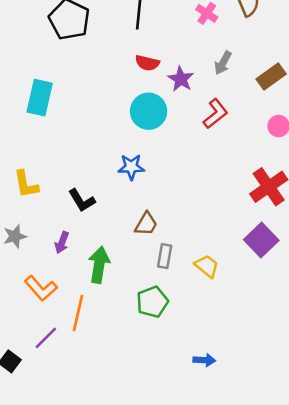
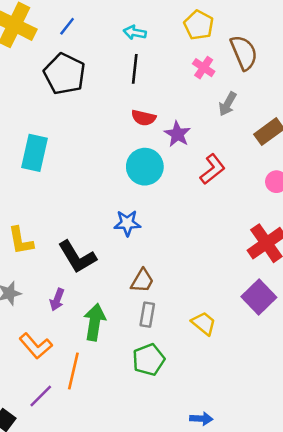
gray arrow: (223, 63) -> (228, 104), moved
black L-shape: (82, 200) -> (77, 257), size x1.4
gray rectangle: (165, 256) -> (147, 315), moved

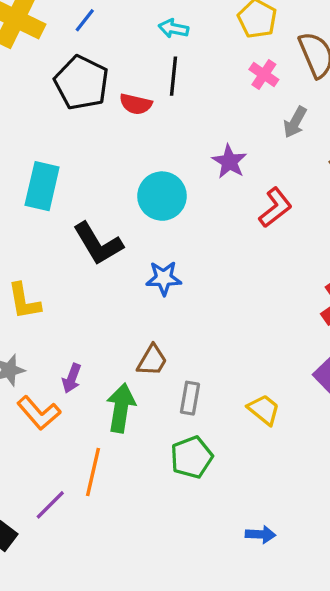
red semicircle: (144, 118) -> (136, 104), moved
cyan circle: (145, 167) -> (162, 196), moved
black L-shape: (77, 257) -> (98, 244), moved
brown trapezoid: (142, 281) -> (152, 360), moved
orange L-shape: (36, 346) -> (39, 413), moved

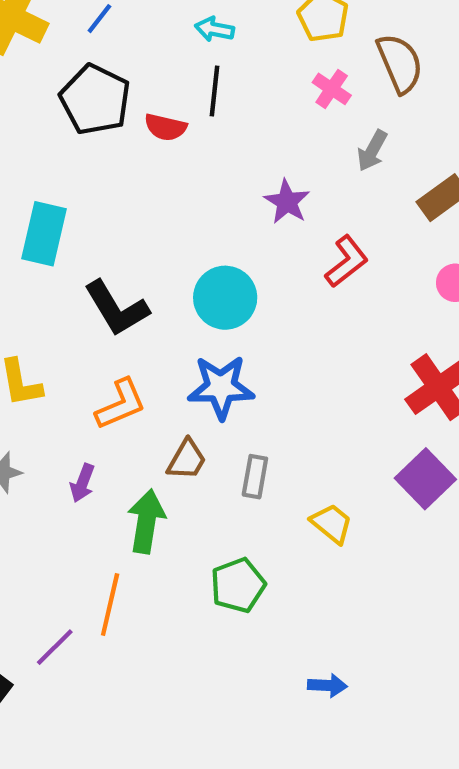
cyan circle: (162, 196) -> (225, 298), moved
blue star: (164, 278) -> (221, 387), moved, size x1.4
gray rectangle: (190, 398) -> (255, 477), moved
orange L-shape: (39, 413) -> (121, 404), moved, turned -72

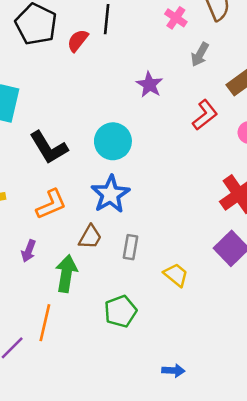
red semicircle: (165, 127) -> (78, 41), turned 115
red L-shape: (347, 261) -> (205, 115), moved
blue star: (221, 387) -> (110, 194), turned -30

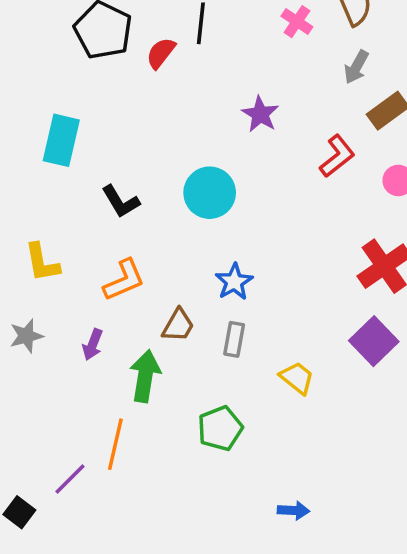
gray arrow: (200, 54) -> (356, 67), moved
black L-shape: (49, 148) -> (121, 201), size x0.7
blue star: (110, 194) -> (234, 282), moved, size x0.7

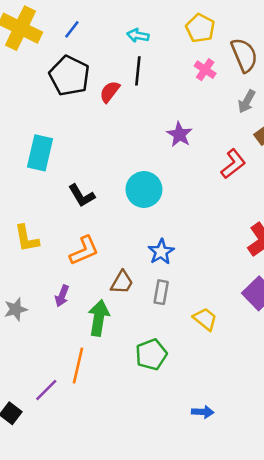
gray star: (26, 336) -> (16, 309), moved

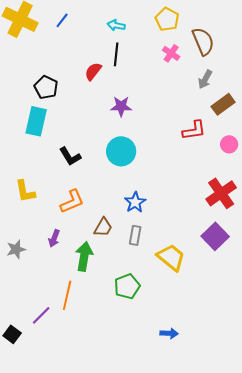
black pentagon: (69, 76) -> (46, 87), moved, size x0.7
purple star: (179, 134) -> (121, 106), moved, turned -30
red L-shape: (233, 164) -> (194, 130), turned 30
yellow trapezoid: (205, 319) -> (171, 257), size x1.4

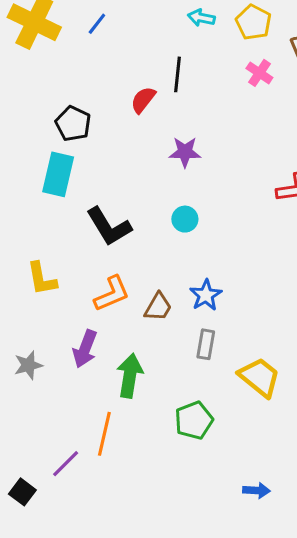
cyan arrow: (116, 25) -> (201, 18), moved
cyan circle: (121, 151) -> (185, 219), size x0.6
black L-shape: (70, 156) -> (109, 227), size x1.4
brown trapezoid: (103, 227) -> (158, 307), moved
purple arrow: (54, 238) -> (85, 349), size x1.4

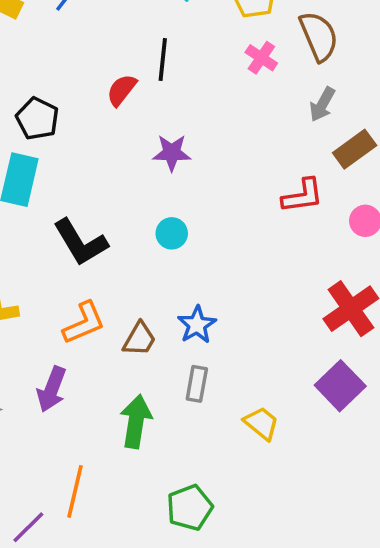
green arrow: (130, 376) -> (136, 422), moved
yellow trapezoid: (259, 377) -> (261, 423), size x0.7
green pentagon: (194, 420) -> (190, 508), moved

